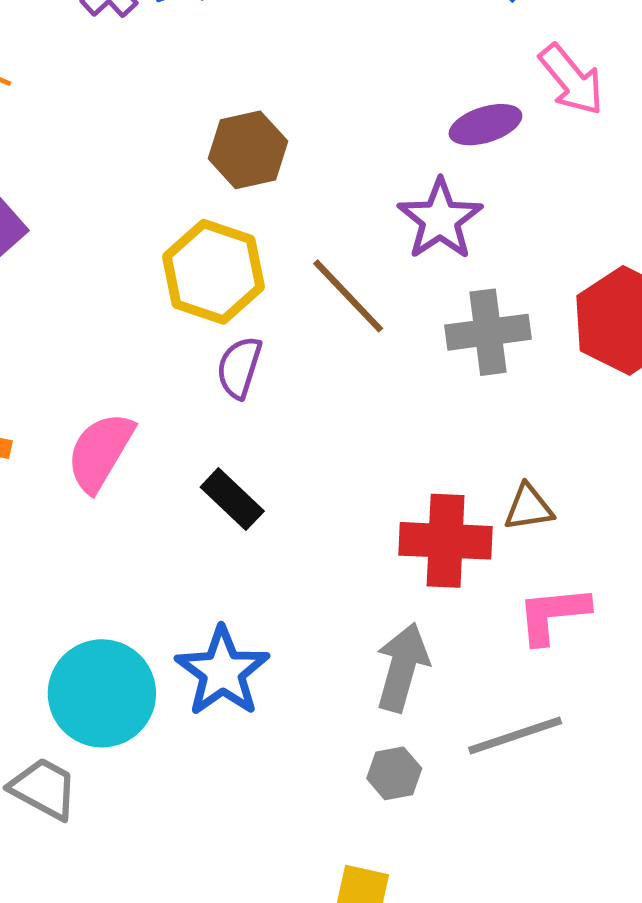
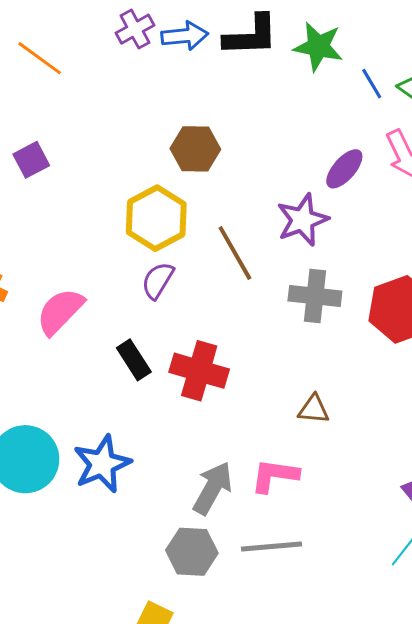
purple ellipse: (485, 125) -> (344, 169), turned -45
red cross: (446, 541) -> (199, 371), moved
pink L-shape: (553, 615) -> (275, 476), moved
gray hexagon: (394, 773) -> (192, 552), size x1.5

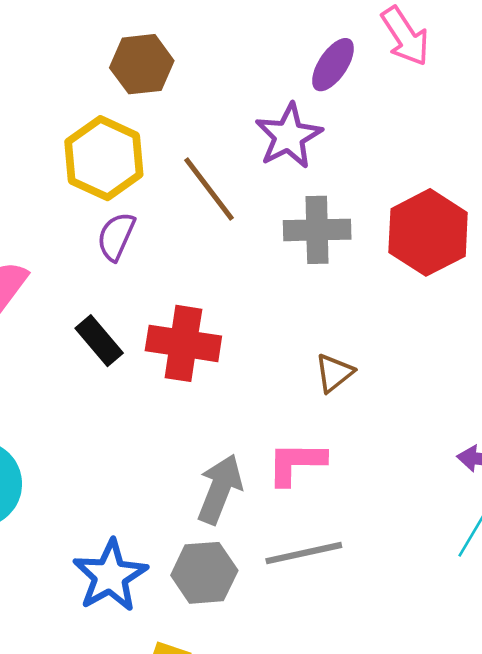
brown triangle: (314, 409) -> (334, 373), turned -36
blue star: (102, 464) -> (110, 576), moved

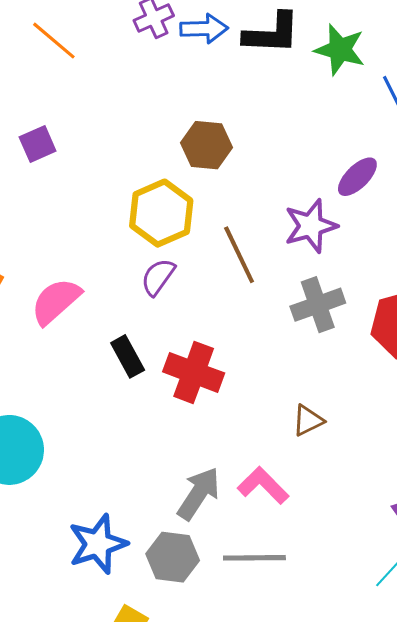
gray cross: (317, 230) -> (318, 305), turned -30
pink L-shape: (296, 463) -> (263, 485), turned 33

